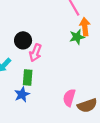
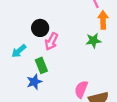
green star: (77, 37) -> (93, 41), moved
green rectangle: (28, 78) -> (41, 65), turned -32

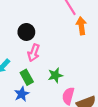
black circle: (40, 28) -> (26, 32), moved
green star: (93, 41) -> (55, 75), moved

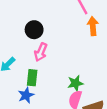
green star: (55, 75) -> (75, 83), moved
green rectangle: (27, 77) -> (32, 78), turned 32

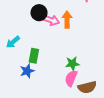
orange arrow: (93, 26) -> (67, 20), moved
pink arrow: (41, 52) -> (51, 20), moved, turned -98

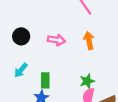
black circle: (39, 13) -> (21, 36), moved
orange arrow: (67, 20) -> (89, 40), moved

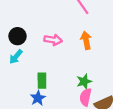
cyan arrow: (21, 70) -> (16, 57), moved

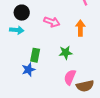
cyan arrow: (16, 57) -> (17, 30), turned -136
green star: (84, 81) -> (66, 53), moved

